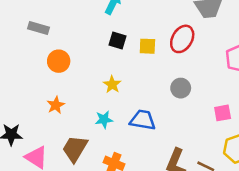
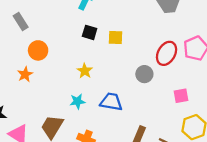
gray rectangle: (39, 28) -> (21, 22), turned 42
red ellipse: (182, 39) -> (167, 53), moved
orange star: (56, 105) -> (25, 74), moved

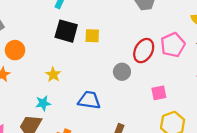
black square: (90, 32) -> (66, 31), size x1.5
yellow star: (85, 71) -> (53, 75), moved
cyan star: (77, 101) -> (43, 103), moved

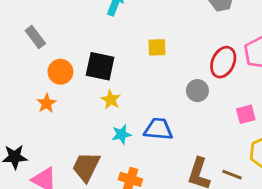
black square: (66, 31) -> (100, 66), moved
cyan star: (43, 103) -> (122, 134), moved

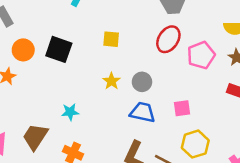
red ellipse: (223, 62) -> (168, 39), moved
yellow star: (111, 100) -> (111, 81), moved
blue trapezoid: (158, 129) -> (143, 112), moved

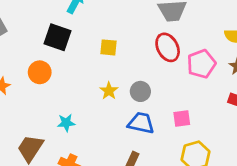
red ellipse: (168, 39) -> (168, 47), turned -60
black square: (59, 49) -> (57, 37), moved
orange circle: (23, 50) -> (40, 72), moved

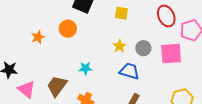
pink square: (182, 119) -> (171, 54), moved, size x1.6
blue trapezoid: (141, 123) -> (129, 71), moved

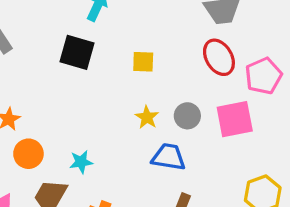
orange circle: (68, 29) -> (28, 154), moved
cyan star: (85, 68) -> (81, 162), moved

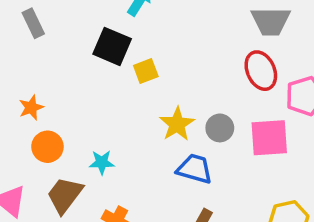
yellow square: (143, 62) -> (146, 71), moved, turned -30
yellow star: (147, 117) -> (177, 124), size x1.4

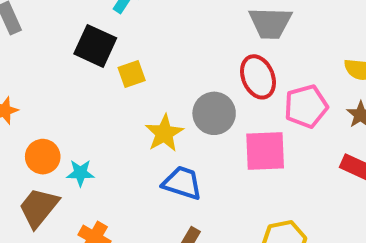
gray circle: (220, 128) -> (214, 113), moved, size x1.4
orange circle: (47, 147) -> (43, 157), moved

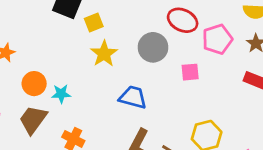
red ellipse: (258, 77) -> (183, 20), turned -40
yellow star: (164, 133) -> (104, 54), moved
pink square: (265, 151) -> (190, 72), size x0.6

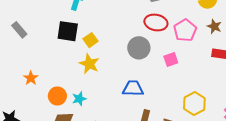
yellow star: (104, 54) -> (89, 64), moved

